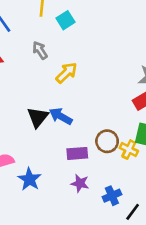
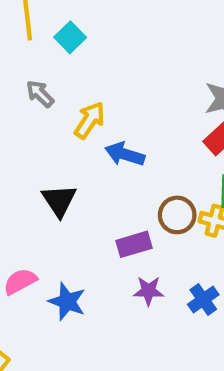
blue arrow: (61, 116) -> (125, 154), moved

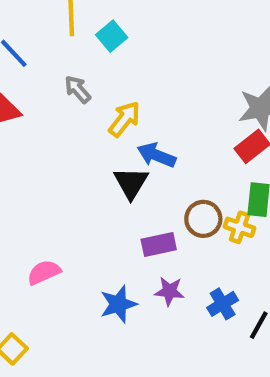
black triangle: (59, 200) -> (131, 183), moved
blue star: (67, 302) -> (118, 304), moved, turned 30

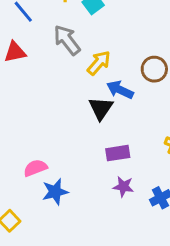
gray arrow: (78, 89) -> (67, 40), size x1.5
brown circle: (203, 219) -> (154, 69), moved
blue star: (118, 304) -> (55, 192), moved

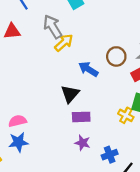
yellow arrow: (99, 63) -> (64, 43), moved
black triangle: (101, 108) -> (70, 94), moved
blue star: (55, 192) -> (18, 142), moved

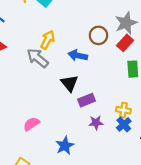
gray arrow: (53, 27) -> (38, 58), moved
yellow cross: (126, 115) -> (123, 110), moved
blue star: (18, 142) -> (65, 146), moved

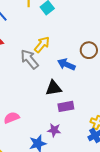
black triangle: (69, 83) -> (54, 88), turned 48
purple star: (96, 123) -> (54, 130), moved

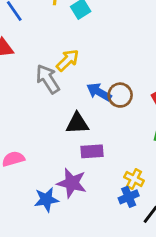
brown circle: (89, 50) -> (120, 95), moved
purple star: (54, 130) -> (72, 183), size x1.5

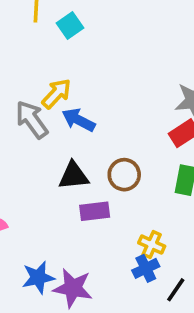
blue arrow: (99, 92) -> (78, 120), moved
brown circle: (120, 95) -> (124, 175), moved
purple star: (72, 183) -> (73, 288), moved

